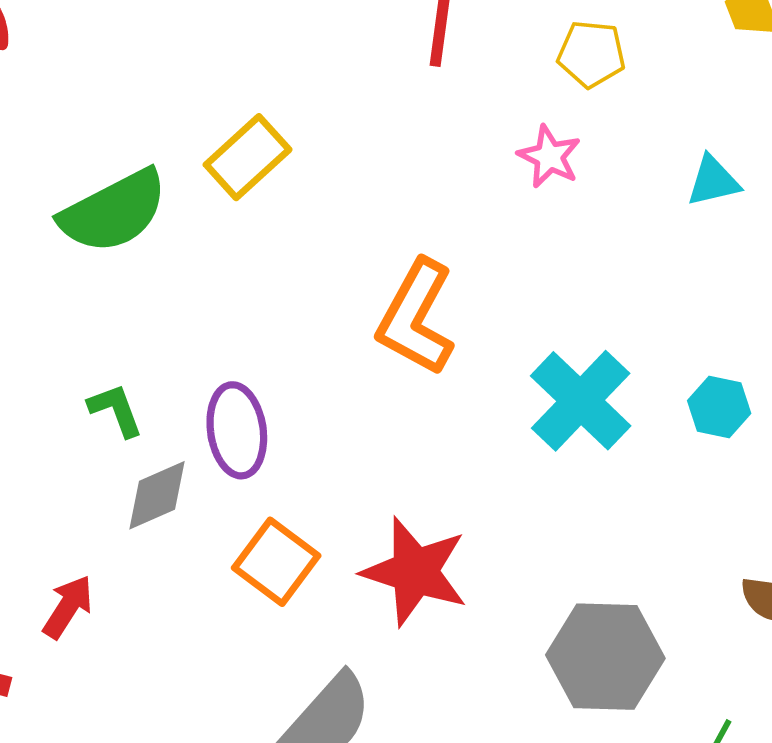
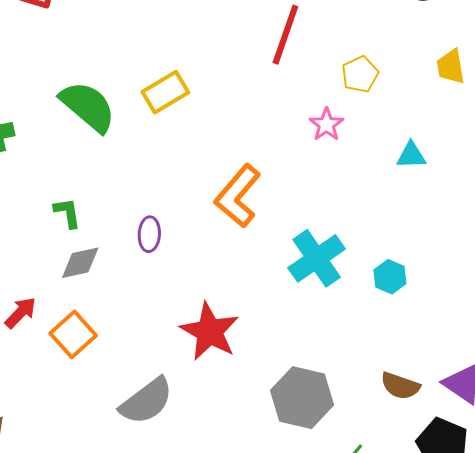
yellow pentagon: (591, 54) -> (360, 74), turned 30
green semicircle: (114, 211) -> (88, 106), turned -124
purple ellipse: (237, 430) -> (149, 234), moved, size x0.7
orange square: (276, 562) -> (73, 334), moved

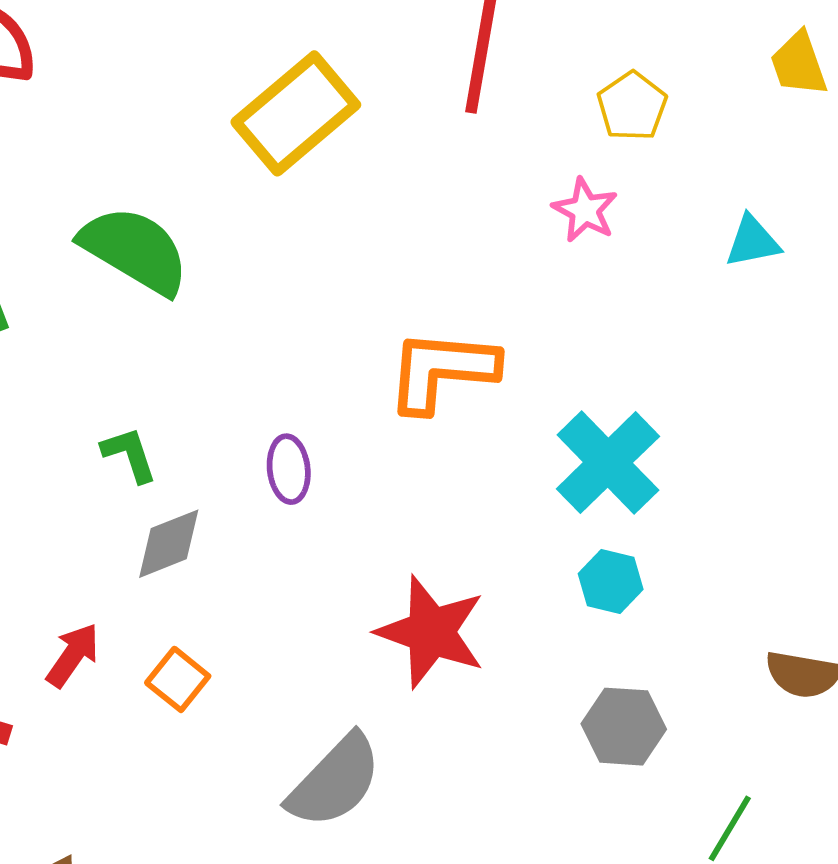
yellow rectangle: (165, 92) -> (296, 113), moved, size x1.4
orange L-shape: (238, 196) -> (442, 371), turned 64
cyan hexagon: (390, 277) -> (611, 582), moved
orange square: (73, 334) -> (178, 679), size x0.7
gray hexagon: (302, 398) -> (624, 727), size x0.7

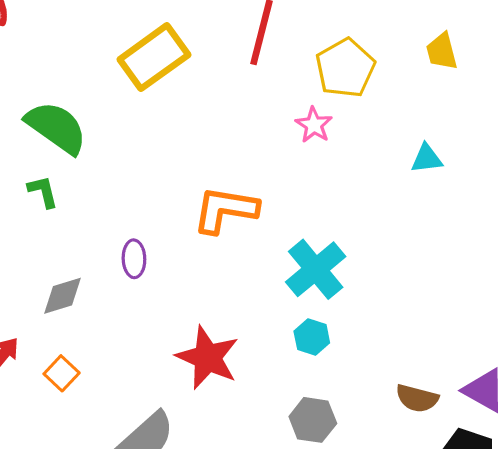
yellow pentagon: (632, 106) -> (345, 68), size x1.5
cyan triangle: (753, 241) -> (427, 159), moved
green L-shape: (129, 454) -> (43, 192), moved

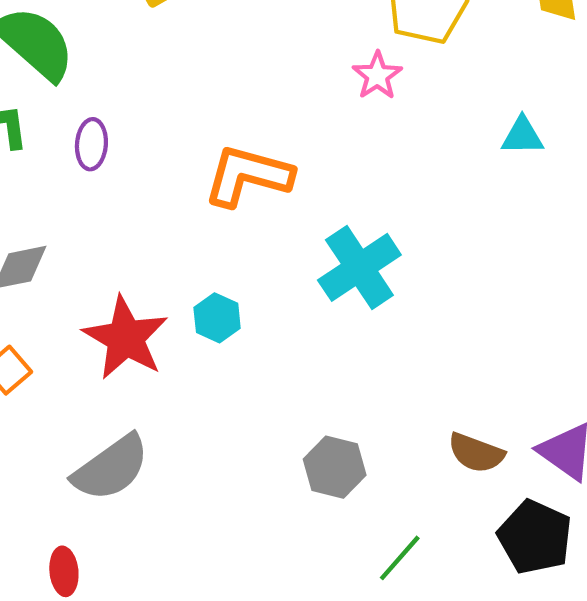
purple ellipse: (134, 259) -> (91, 144), moved
cyan hexagon: (312, 337) -> (217, 318), moved
red star: (208, 358) -> (126, 338), moved

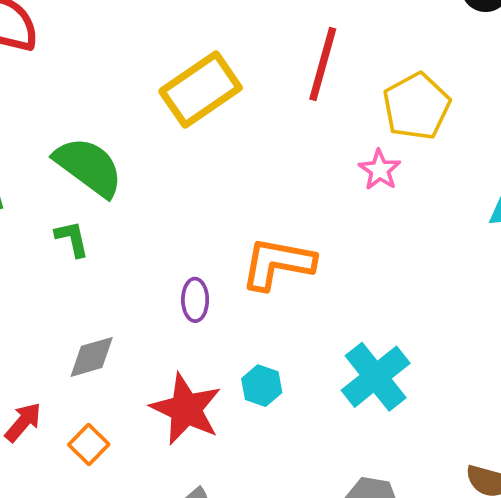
purple ellipse: (91, 144) -> (195, 300), moved
cyan cross: (359, 267) -> (376, 377), moved

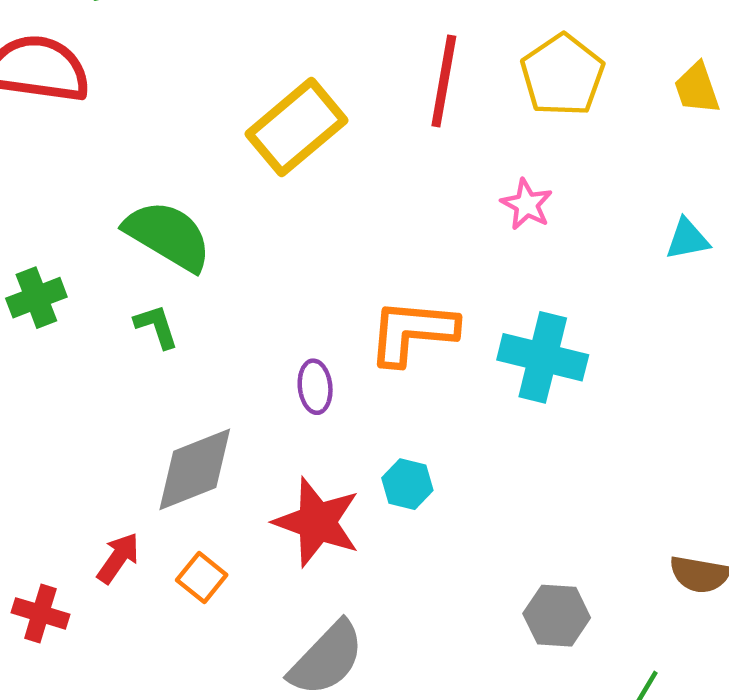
yellow pentagon: (416, 106) -> (562, 75), moved
gray diamond: (92, 357) -> (195, 469), size x1.5
cyan cross: (376, 377) -> (543, 357), moved, turned -32

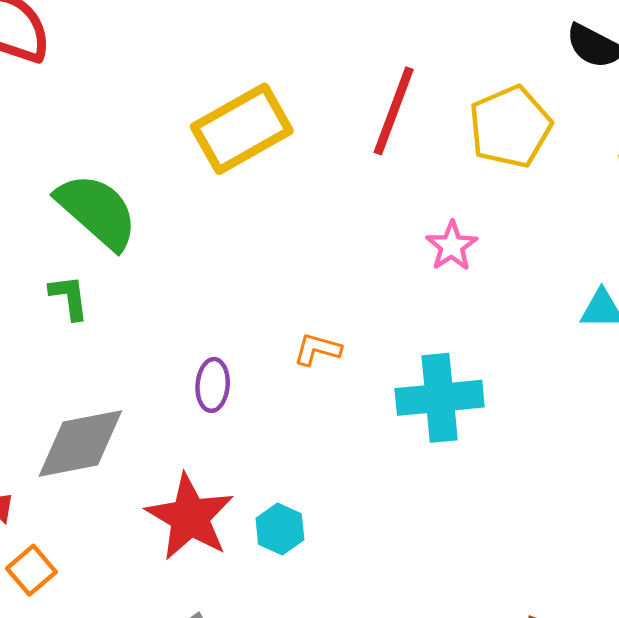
orange L-shape: (412, 332) -> (317, 349), size x0.5
cyan cross: (543, 357) -> (440, 398), turned -30
cyan hexagon: (407, 484) -> (280, 529), moved
orange square: (202, 577) -> (31, 570), moved

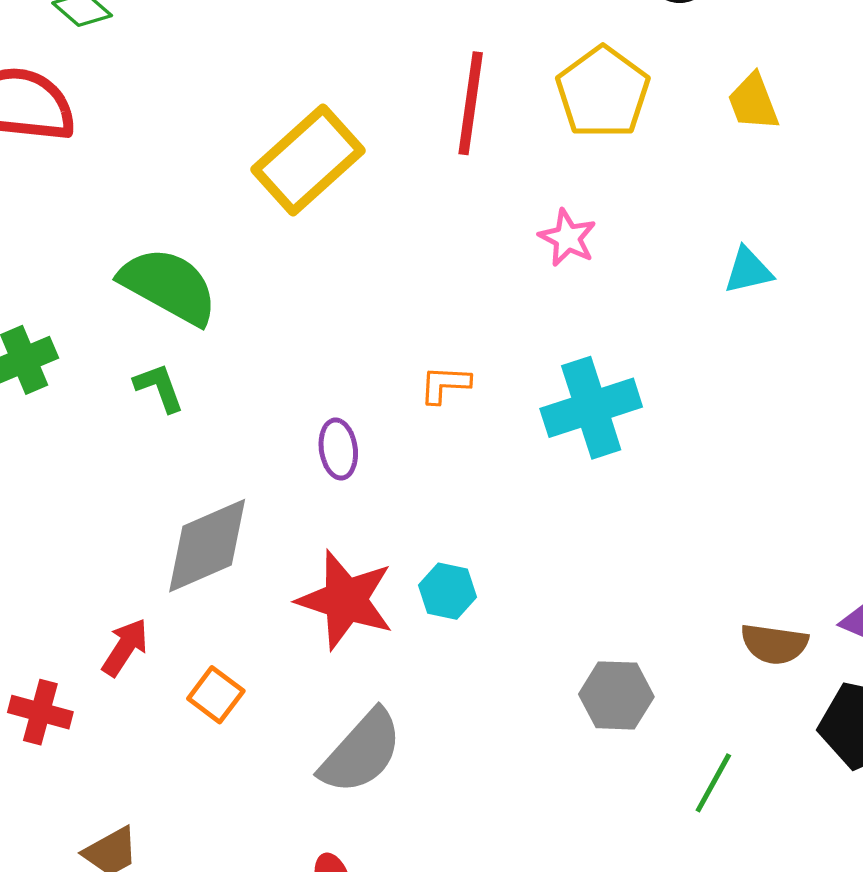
orange square: (31, 570) -> (216, 695), moved

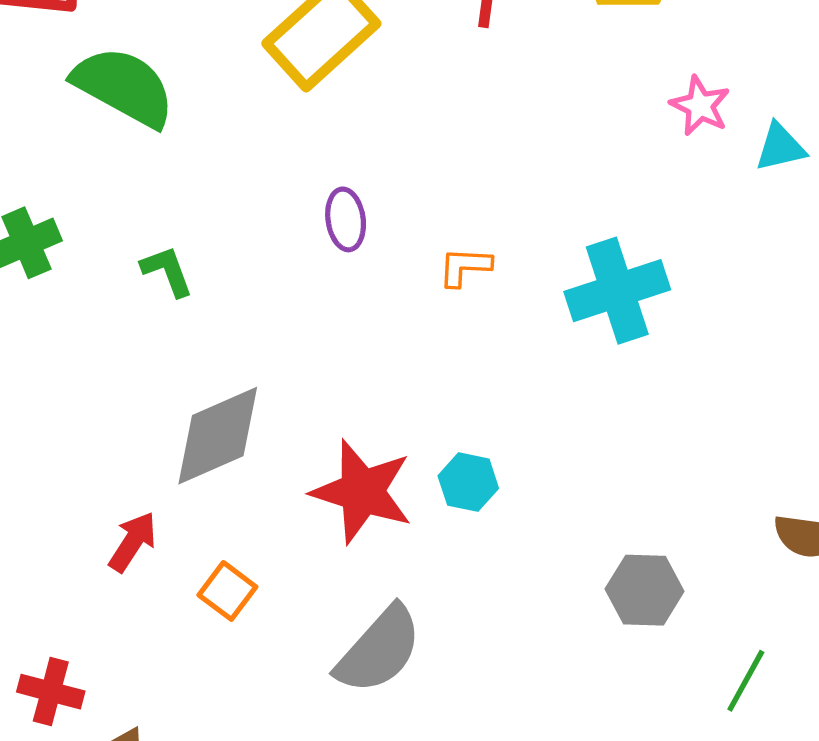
pink star: (568, 238) -> (700, 106), moved
green semicircle: (169, 286) -> (124, 87), moved
purple ellipse: (338, 449) -> (346, 219), moved
red cross: (40, 712) -> (51, 692), moved

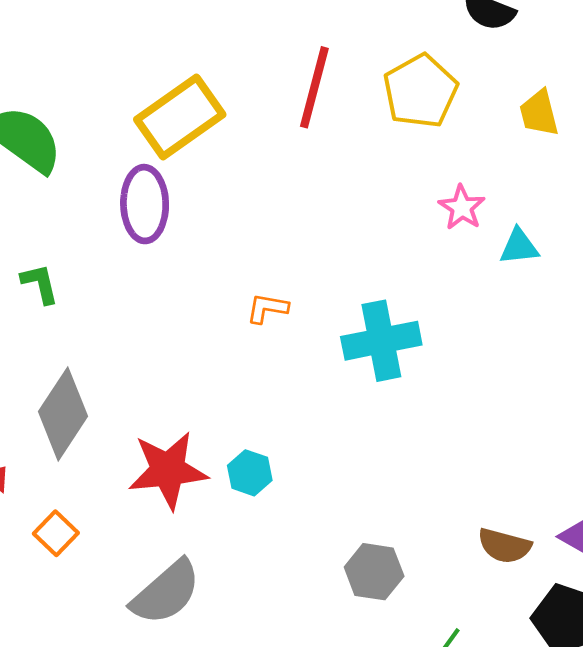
purple ellipse: (346, 219) -> (145, 204), moved, size x1.6
gray diamond: (218, 436) -> (63, 414), turned -40
red star: (362, 492) -> (168, 470), turned -30

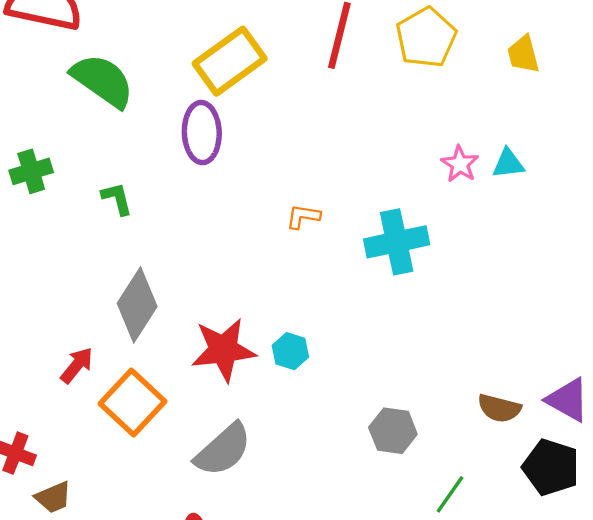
pink star: (462, 207) -> (460, 164), moved
orange square: (56, 533) -> (133, 402), size x1.8

